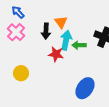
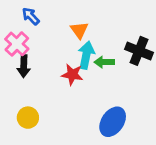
blue arrow: (18, 12) -> (31, 16), moved
black arrow: (46, 31) -> (24, 66), moved
yellow circle: (21, 73) -> (28, 118), moved

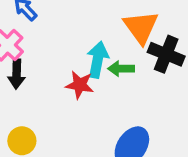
orange triangle: (79, 30) -> (141, 27), moved, size x1.5

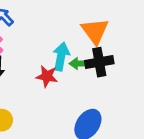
black cross: (166, 54) -> (99, 62), moved, turned -32

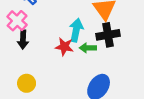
green arrow: (79, 64) -> (88, 48), moved

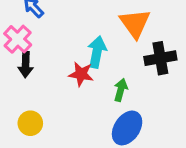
black cross: (108, 35) -> (160, 58), moved
green arrow: (88, 48) -> (121, 90), moved, turned 105

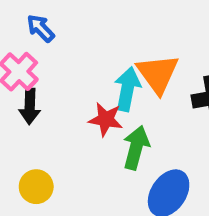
orange triangle: (135, 23) -> (158, 74), moved
green arrow: (121, 90) -> (136, 148), moved, size x1.4

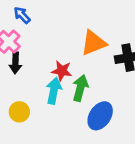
orange triangle: (158, 74) -> (94, 43), turned 44
cyan arrow: (127, 89) -> (54, 91), moved

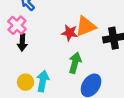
red star: (62, 71) -> (70, 33), moved
cyan arrow: (54, 91) -> (43, 81), moved

